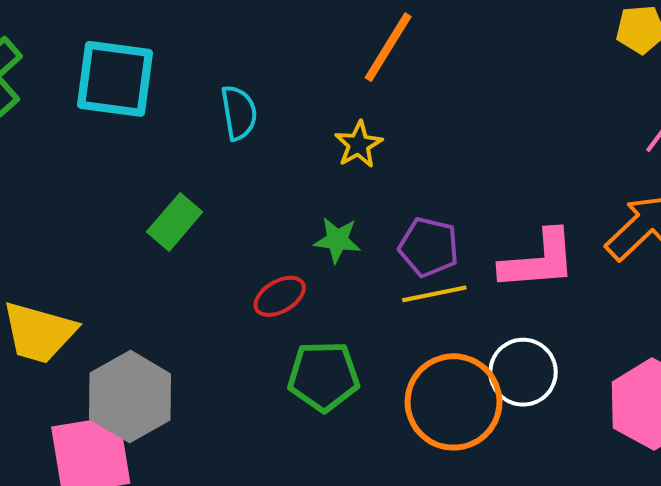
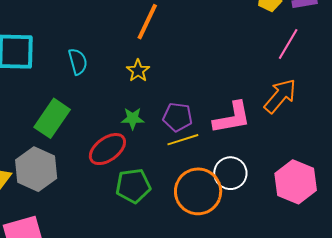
green rectangle: (175, 222) -> (52, 118), size x1.4
red ellipse: (280, 296) -> (107, 149), size x1.5
gray hexagon: (130, 397) -> (36, 169), moved

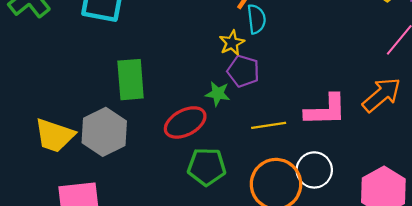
cyan semicircle: (78, 62) -> (256, 19), moved
purple pentagon: (178, 117) -> (243, 71), moved
green rectangle: (52, 118) -> (131, 80), turned -48

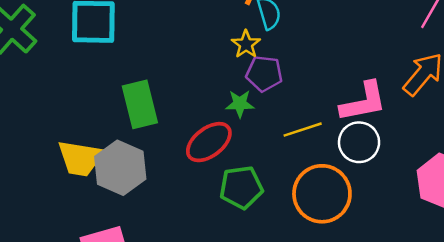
yellow trapezoid: (55, 135) -> (80, 158), moved
white circle: (314, 170) -> (359, 142), moved

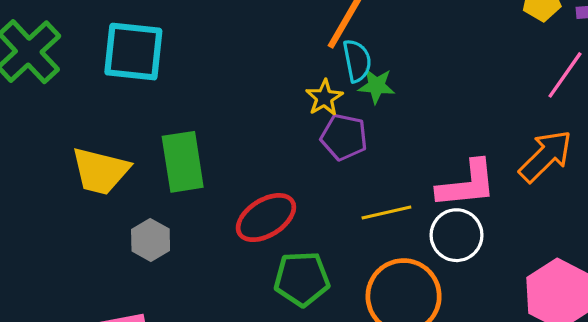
green star: (240, 104) -> (376, 86), moved
yellow trapezoid: (80, 158) -> (100, 171), moved
gray hexagon: (120, 168) -> (151, 240), size x0.6

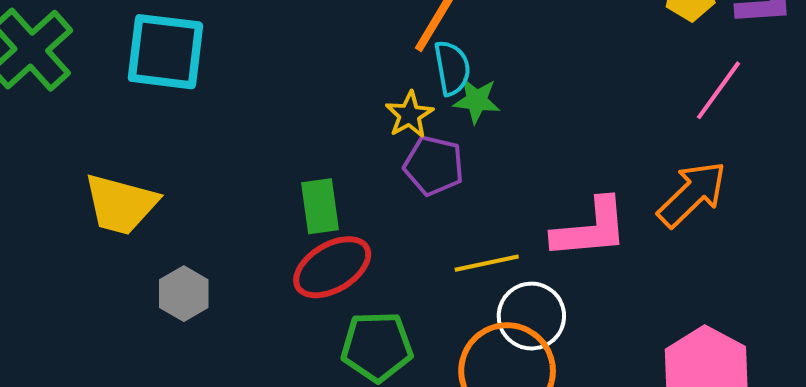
green rectangle: (183, 162) -> (320, 206), moved, size x0.7
white circle: (457, 235) -> (531, 316), moved

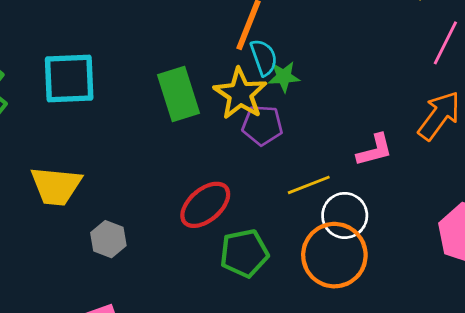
yellow star: (409, 115) -> (240, 94), size x1.6
green rectangle: (320, 206) -> (178, 94), moved, size x1.4
pink L-shape: (590, 229) -> (375, 150), size x0.7

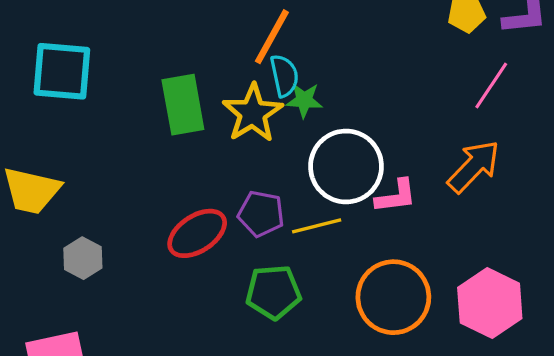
purple pentagon: (262, 125) -> (261, 214), moved
white circle: (345, 215) -> (346, 166), moved, size x1.4
green pentagon: (244, 253) -> (273, 292), moved
orange circle: (334, 255) -> (393, 297), moved

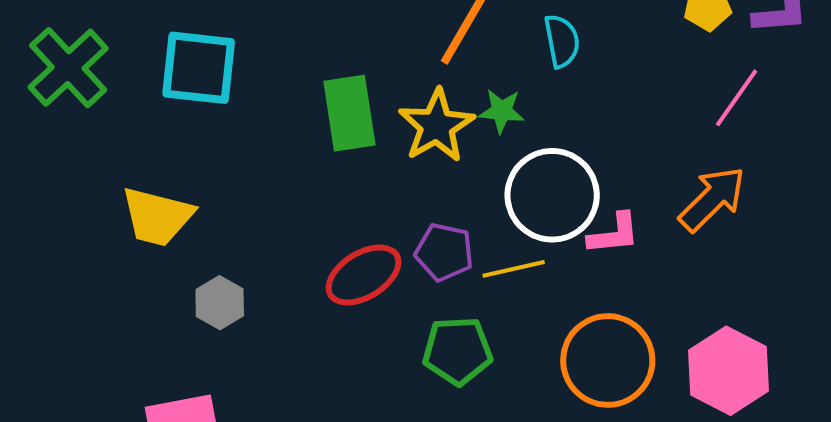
cyan semicircle: (284, 76) -> (562, 41), moved

